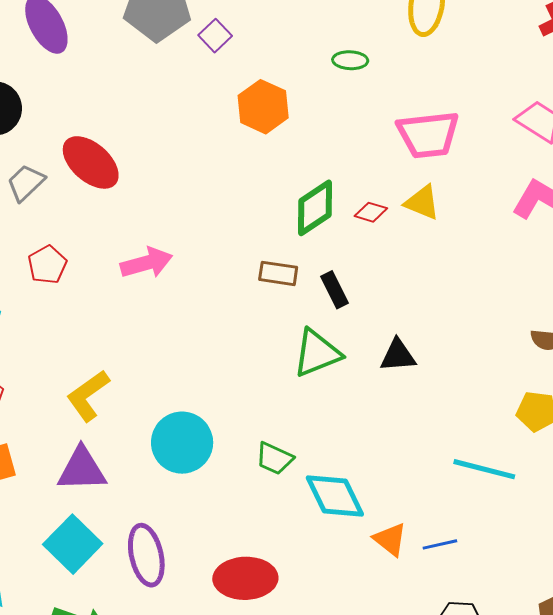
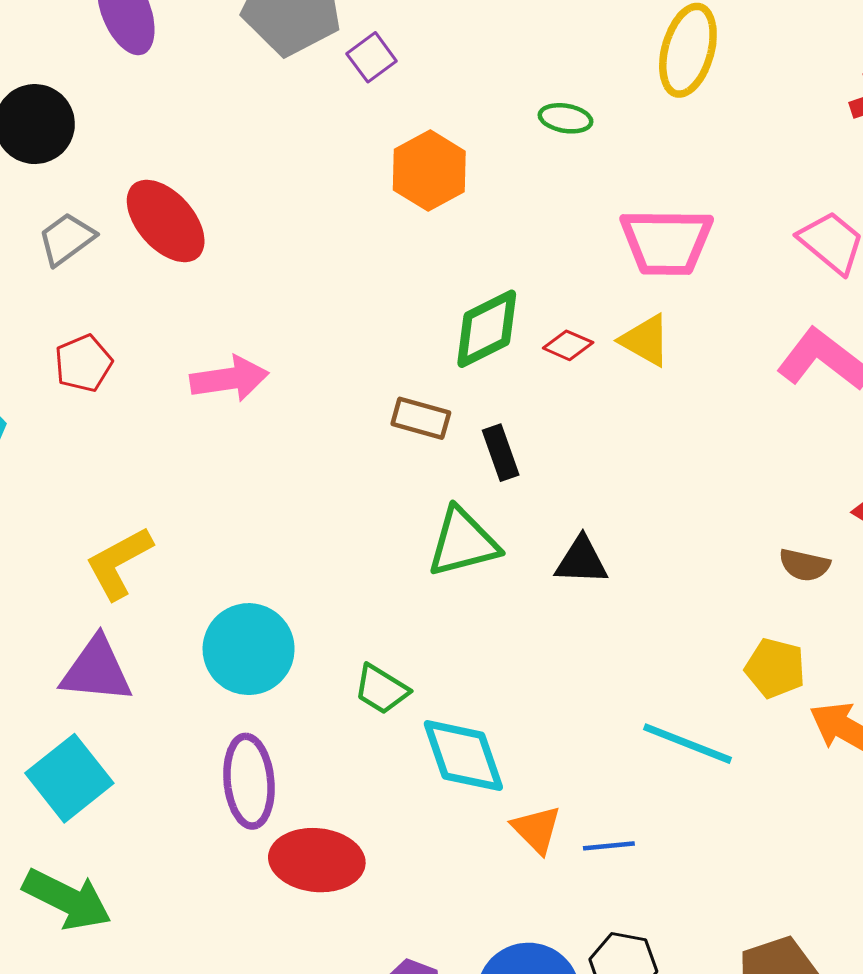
purple ellipse: (146, 555) -> (249, 781), moved

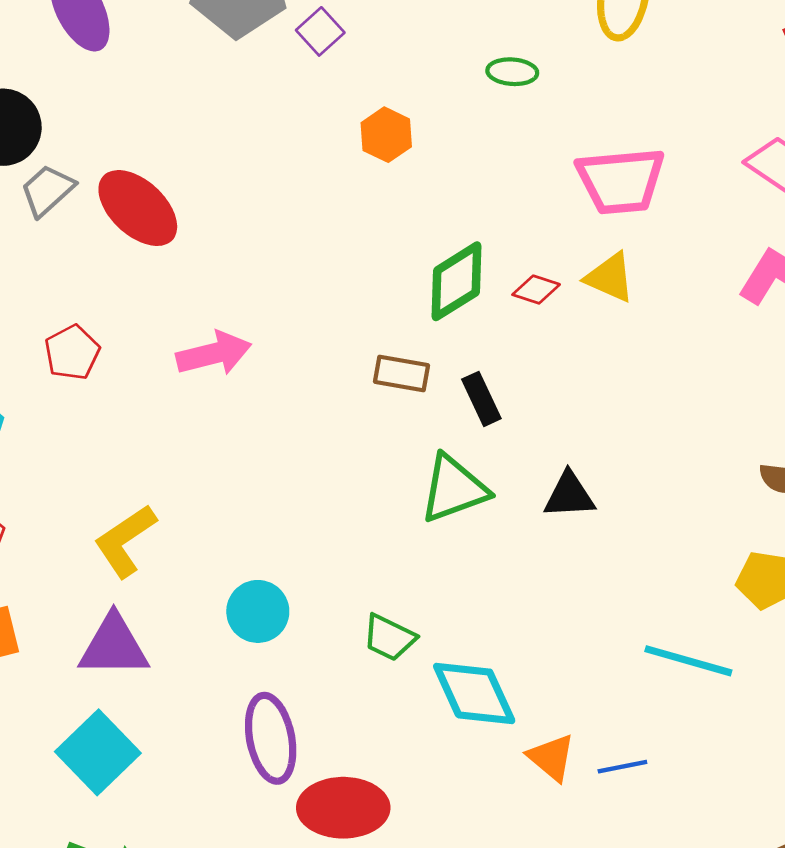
orange hexagon: (429, 171) -> (386, 135), size x0.7
gray trapezoid: (67, 239) -> (47, 190), moved
cyan circle: (249, 649) -> (258, 611), size x0.7

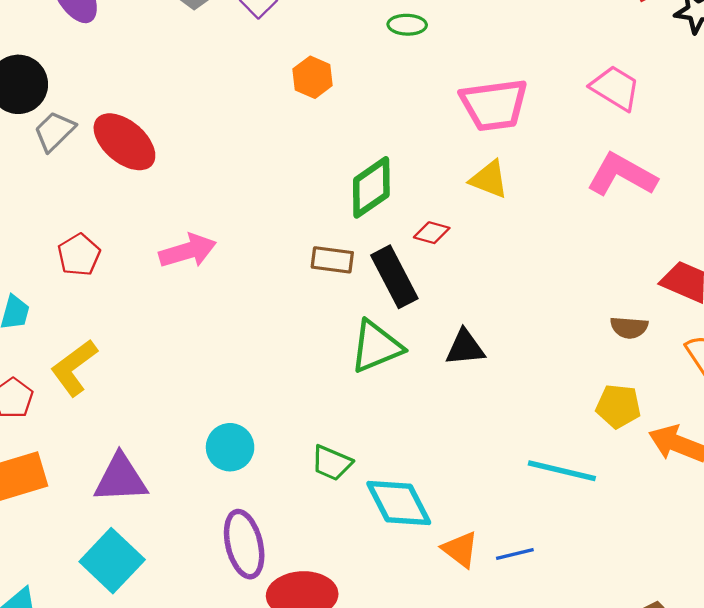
red diamond: (536, 290) -> (432, 233), moved
black rectangle: (481, 399) -> (394, 277), size x1.5
yellow L-shape: (125, 541) -> (74, 368), moved

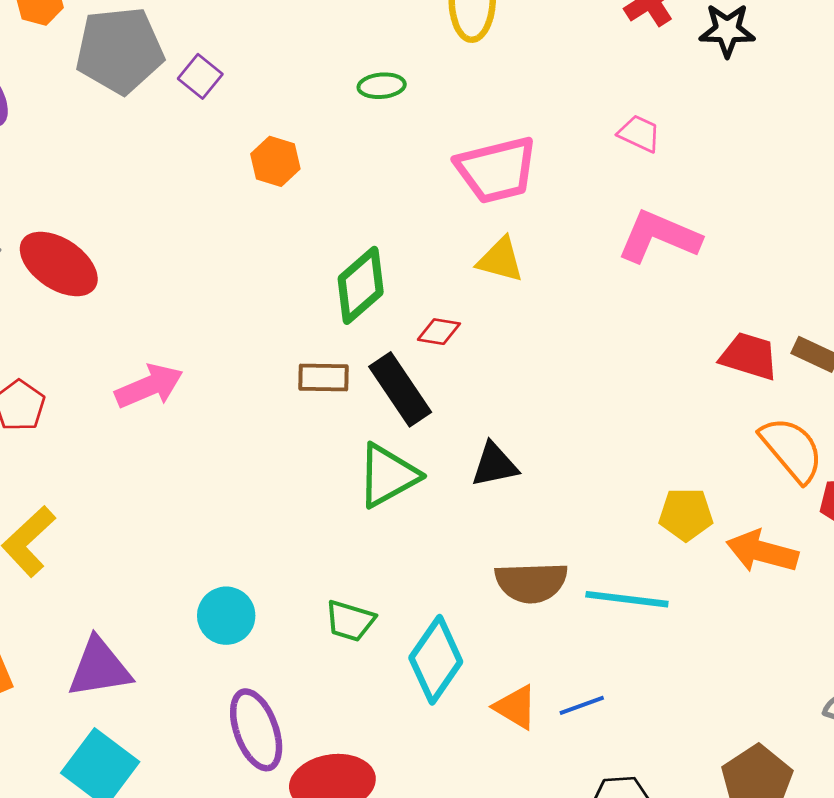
pink trapezoid: (615, 88) -> (639, 134), size x0.7
brown semicircle: (629, 327) -> (531, 582), moved, size x1.6
cyan diamond: (399, 503) -> (436, 660), turned 68

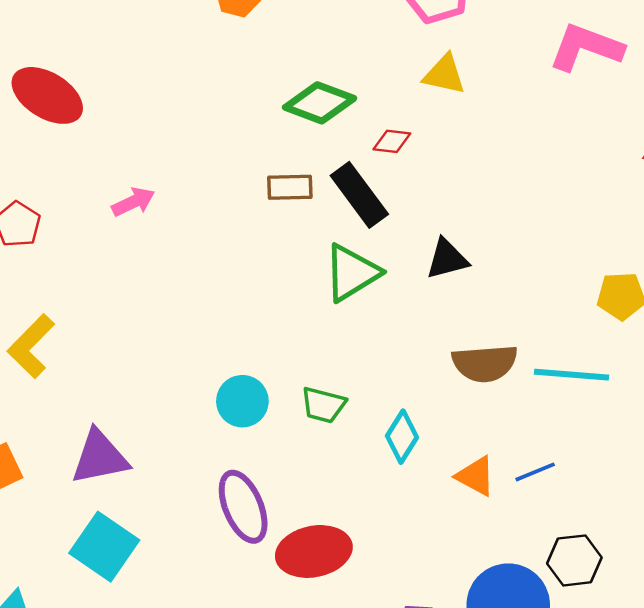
green diamond: (361, 285) -> (320, 103), turned 64
pink arrow: (149, 386) -> (133, 202), size x0.7
cyan circle: (226, 616) -> (242, 401), moved
cyan diamond: (436, 660) -> (402, 437), size x0.7

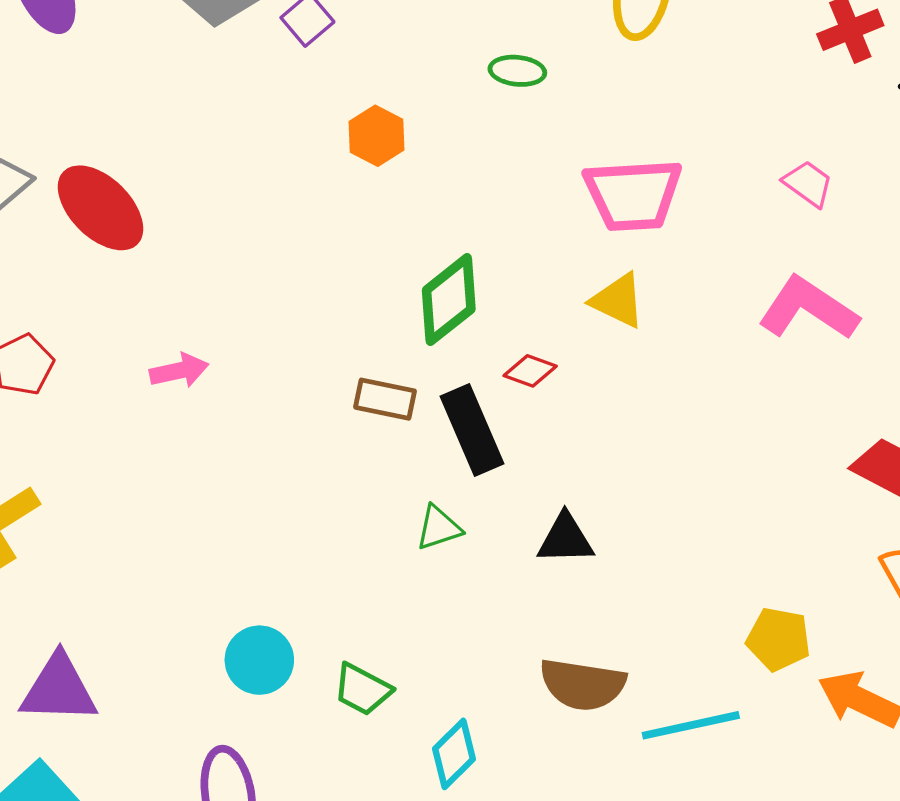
green diamond: (320, 103) -> (449, 300), turned -72
green triangle: (352, 273) -> (439, 528), size x0.6
cyan line: (572, 375) -> (691, 725), turned -30

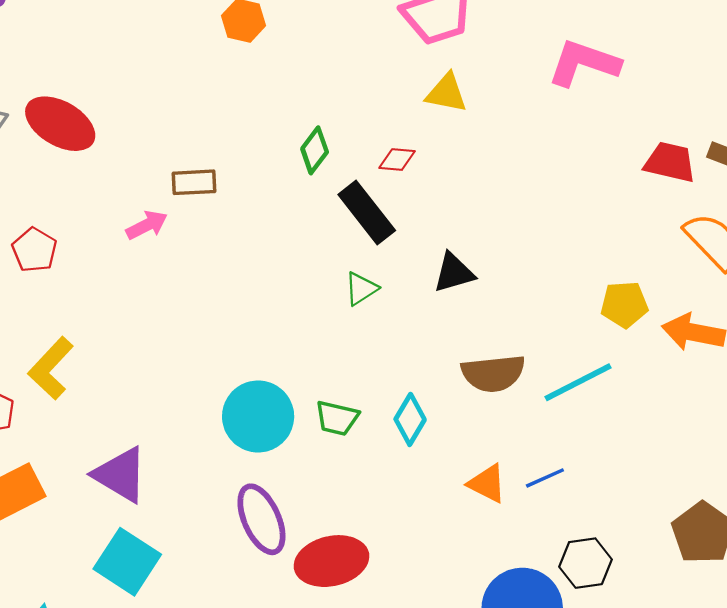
green diamond: (449, 300) -> (315, 150), moved, size x0.7
brown rectangle: (385, 399) -> (194, 182), moved
cyan circle: (259, 660) -> (258, 416), size x1.4
purple triangle: (59, 689) -> (121, 475), turned 44
cyan diamond: (454, 754) -> (410, 419), moved

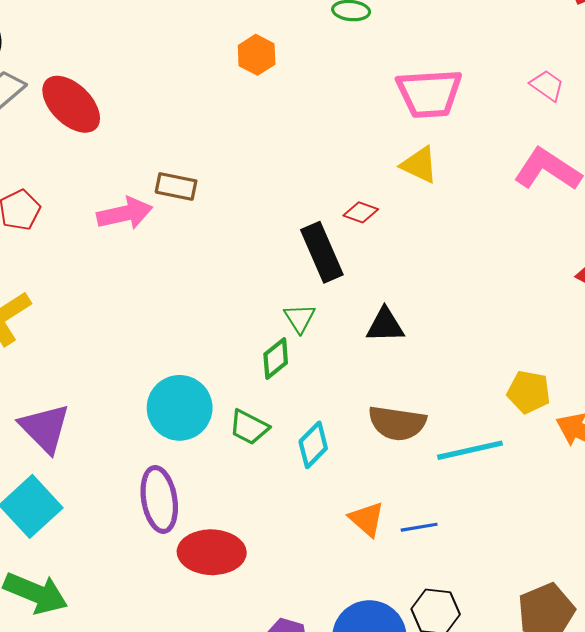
green diamond: (315, 150) -> (276, 358), moved
pink arrow: (147, 225) -> (125, 213), size x1.4
green triangle: (361, 289) -> (300, 318), turned -44

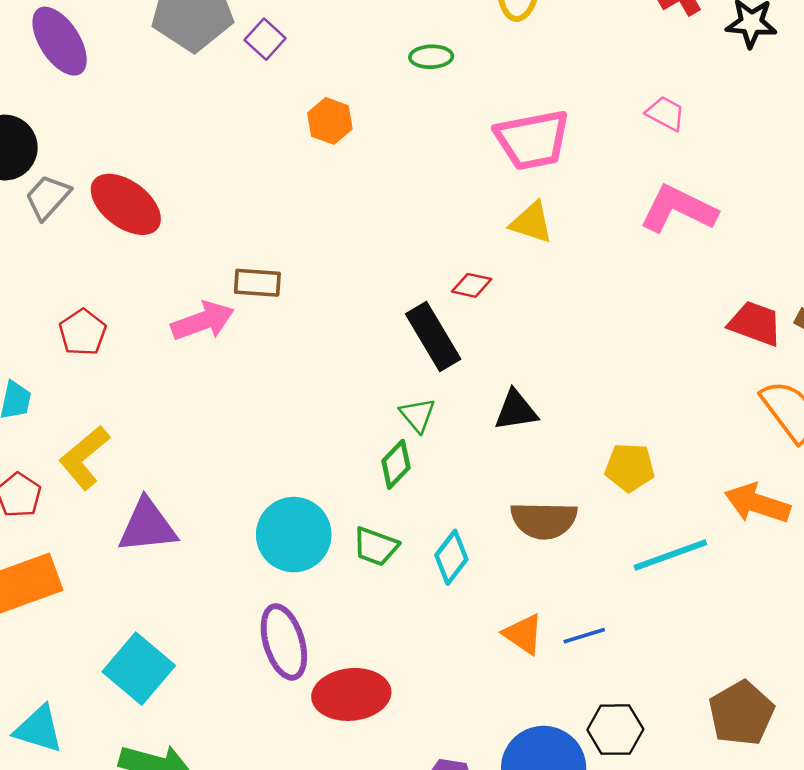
yellow pentagon: (529, 392) -> (630, 467), moved
purple triangle: (45, 428) -> (147, 526), moved, turned -44
cyan line: (470, 450) -> (670, 555), moved

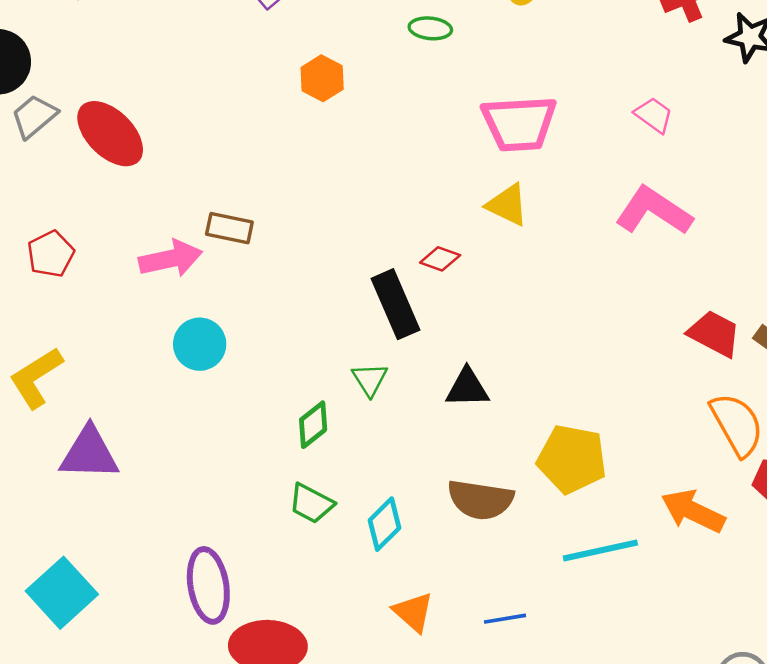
green diamond: (396, 464) -> (313, 425), moved
yellow pentagon: (630, 467) -> (572, 459), size x1.4
cyan circle: (294, 535) -> (200, 344), moved, size x0.7
orange triangle: (523, 634) -> (413, 612), moved

